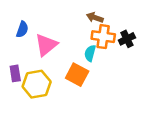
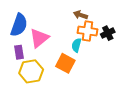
blue semicircle: (22, 29) -> (19, 25), size x1.6
purple rectangle: (15, 73) -> (19, 52), moved

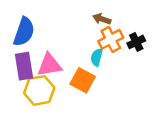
orange cross: (88, 31) -> (111, 39), turned -36
pink triangle: (39, 38) -> (49, 65), moved, turned 30
purple rectangle: (19, 52) -> (24, 66), size x1.5

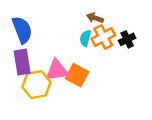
blue semicircle: (24, 32) -> (22, 30), turned -40
cyan semicircle: (97, 57) -> (85, 38), moved
pink triangle: (49, 65) -> (57, 70), moved

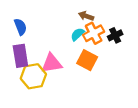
blue semicircle: (22, 30) -> (20, 27), size x0.7
cyan semicircle: (85, 38) -> (77, 34), turned 32
orange square: (77, 75) -> (87, 60), moved

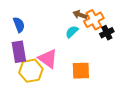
orange cross: (94, 33) -> (94, 20), moved
orange square: (87, 60) -> (81, 71), moved, turned -30
pink triangle: (52, 63) -> (48, 59), turned 45

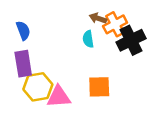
cyan semicircle: (72, 32) -> (88, 39), turned -56
black cross: (107, 33) -> (131, 40), size x1.6
pink triangle: (48, 59) -> (59, 97), moved, turned -40

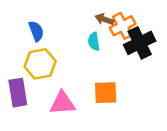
blue semicircle: (23, 30) -> (36, 31), moved
purple rectangle: (23, 64) -> (18, 93), moved
yellow hexagon: (38, 87) -> (40, 64), moved

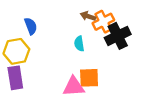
cyan semicircle: (94, 42) -> (79, 44), moved
yellow hexagon: (40, 64) -> (16, 51), moved
pink triangle: (62, 103) -> (74, 87), moved

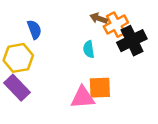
purple rectangle: (15, 78) -> (17, 88), turned -35

